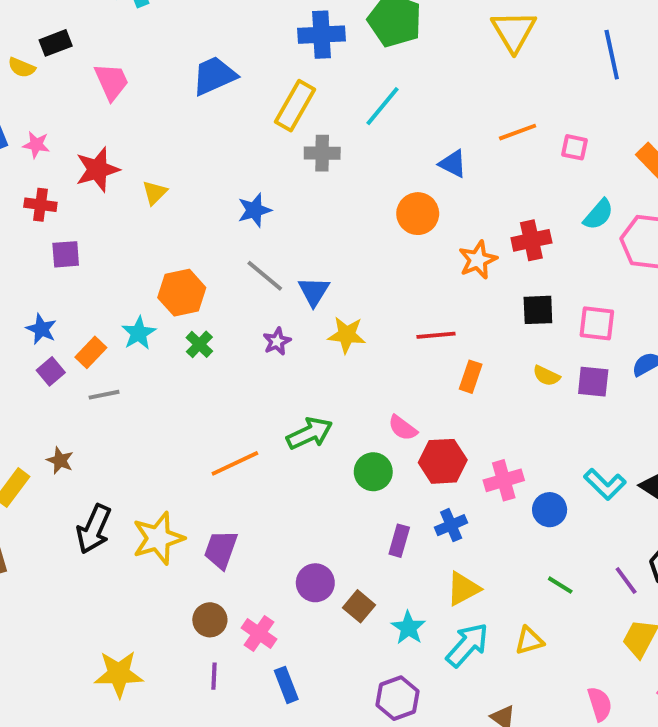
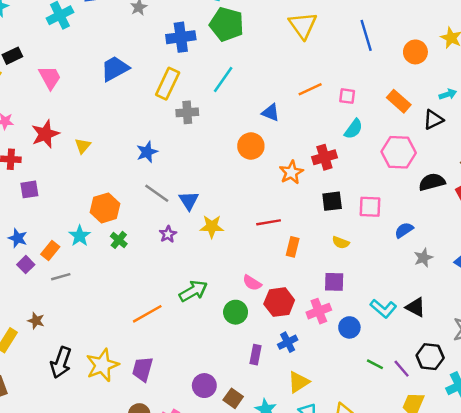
cyan semicircle: (598, 214) -> (353, 129), moved
purple square: (593, 382) -> (334, 282), moved
green line: (560, 585) -> (375, 364), moved

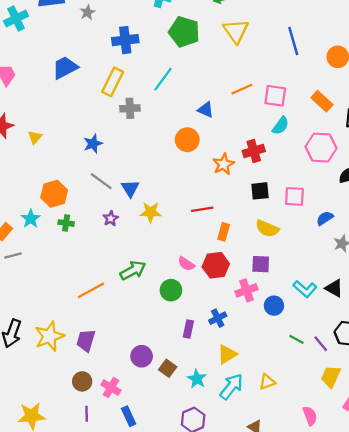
green pentagon: (227, 24) -> (184, 32), moved
pink square: (347, 96) -> (275, 96), size x1.5
green cross: (119, 240) -> (66, 223), turned -32
yellow semicircle: (341, 243) -> (267, 229), size x1.5
red hexagon: (279, 302) -> (216, 265), moved

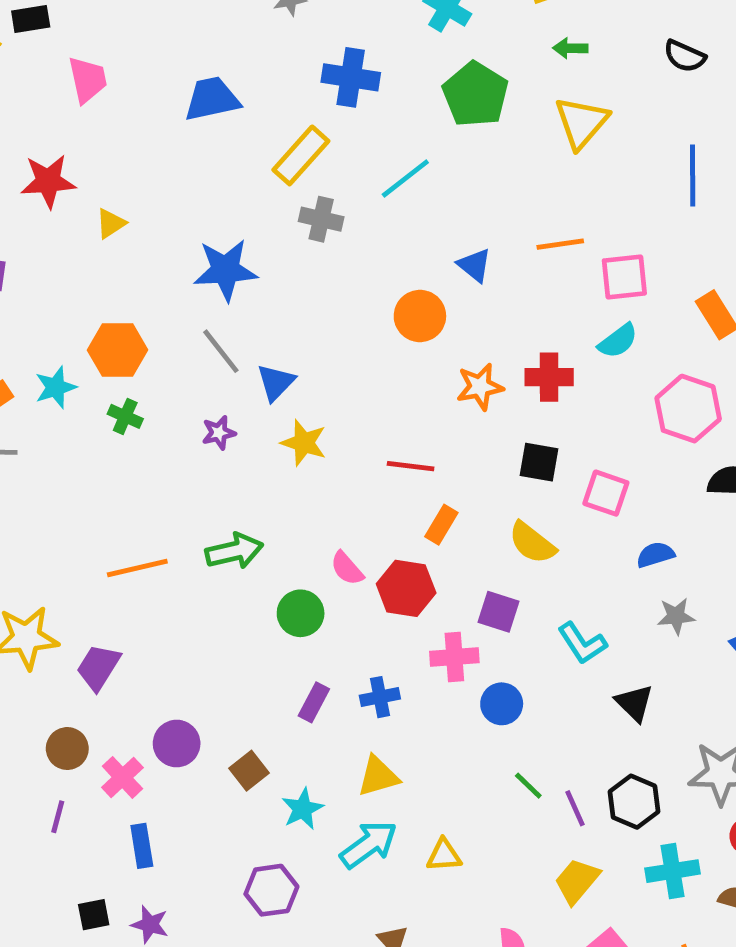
pink square: (275, 96) -> (624, 277), turned -30
blue star: (93, 144) -> (225, 270), size x1.5
cyan L-shape: (305, 289) -> (582, 643), moved
purple circle: (142, 356) -> (177, 744), moved

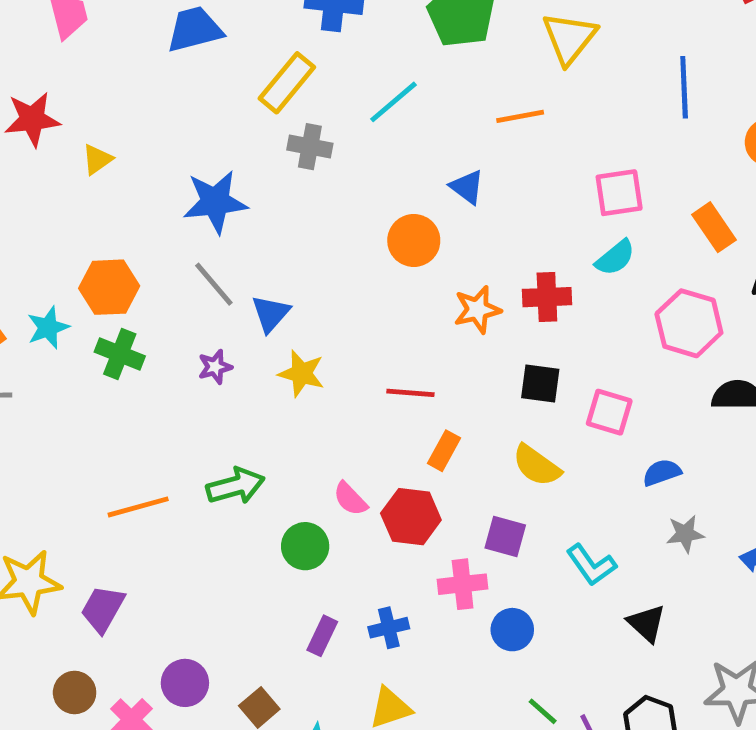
orange line: (560, 244) -> (520, 116), moved
green cross: (125, 416) -> (120, 354), size x1.4

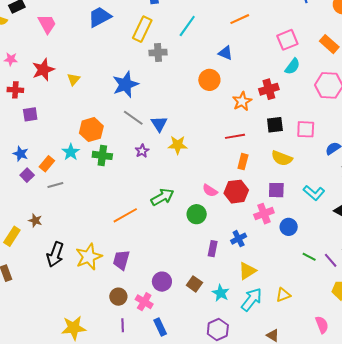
red line: (410, 393) -> (235, 136), moved

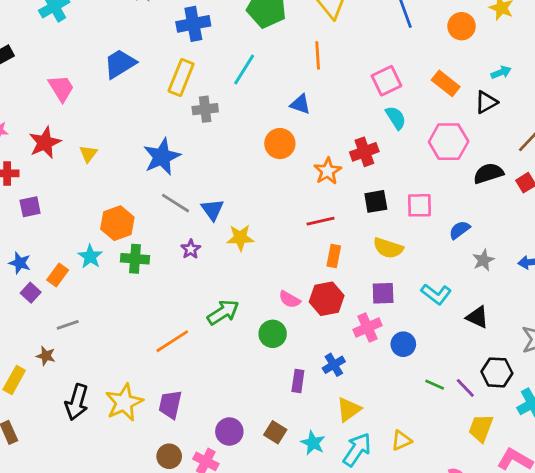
orange line: (240, 19) -> (318, 55), turned -66
pink trapezoid: (47, 24) -> (61, 88), moved
cyan semicircle: (292, 66) -> (396, 118), turned -66
gray line: (55, 185) -> (68, 325), moved

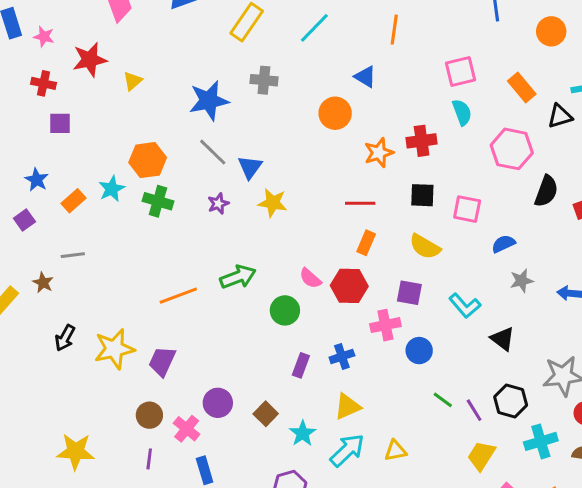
gray cross: (205, 109) -> (264, 80), moved
black semicircle: (488, 173) -> (546, 191), turned 116
purple square: (31, 293) -> (24, 220), moved
black arrow: (77, 402) -> (65, 338), size x0.7

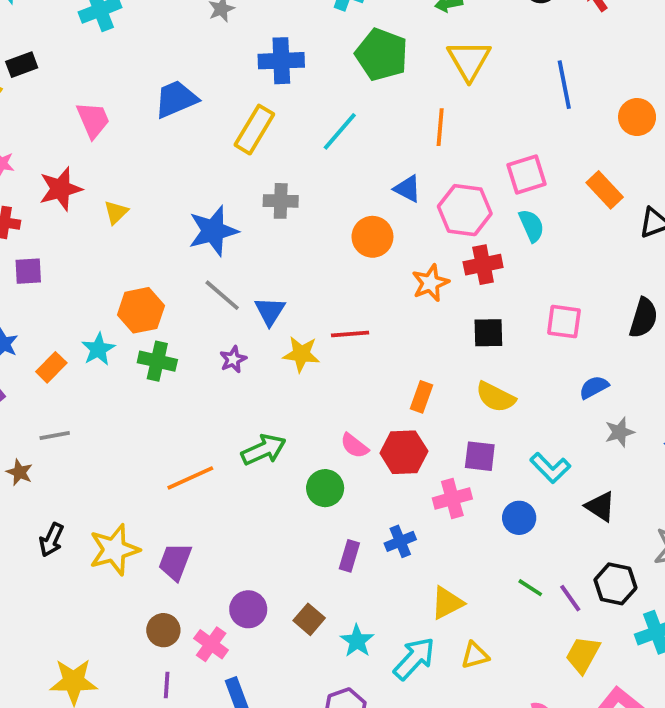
pink hexagon: (512, 149) -> (465, 210), moved
red line: (360, 203) -> (350, 334), moved
pink square: (467, 209) -> (564, 322), moved
blue circle: (419, 351) -> (519, 518), moved
yellow triangle: (347, 407) -> (447, 603), moved

